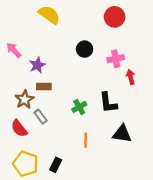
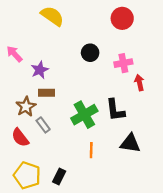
green cross: (79, 107) -> (84, 115), size x1.6

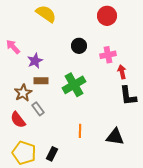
black L-shape: (115, 110) -> (128, 96), moved
green cross: (84, 115) -> (74, 85), moved
black triangle: (130, 143) -> (115, 137), moved

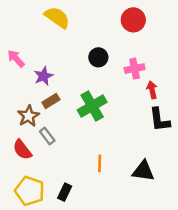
brown rectangle: (41, 81) -> (51, 101), turned -32

